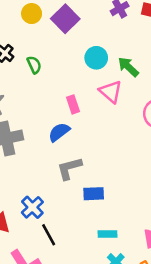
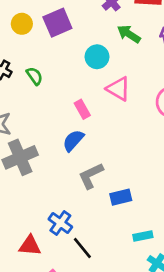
purple square: (65, 19) -> (57, 23), turned 32
green arrow: (128, 67) -> (129, 34), moved

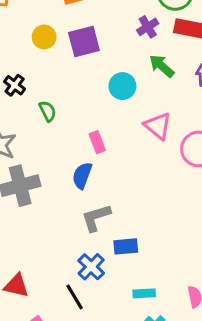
green semicircle: (35, 76) -> (48, 111), moved
pink triangle: (118, 89) -> (158, 126), moved
blue semicircle: (73, 140) -> (82, 176), turned -30
blue cross: (60, 223) -> (91, 267), moved

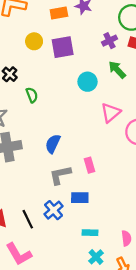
pink triangle: (158, 126) -> (111, 113), turned 35
pink rectangle: (97, 142) -> (89, 165), moved
black line: (75, 297) -> (28, 219), moved

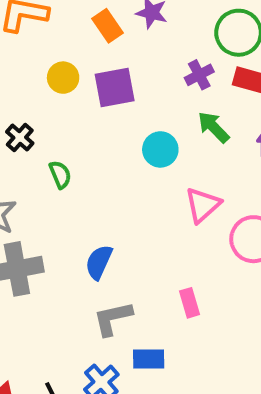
orange rectangle: (59, 13) -> (108, 26), turned 66
pink rectangle: (89, 165) -> (189, 303), moved

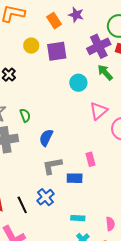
purple cross: (199, 75) -> (99, 46), size x1.6
green semicircle: (60, 175) -> (25, 115), moved
blue rectangle: (149, 359) -> (75, 178), moved

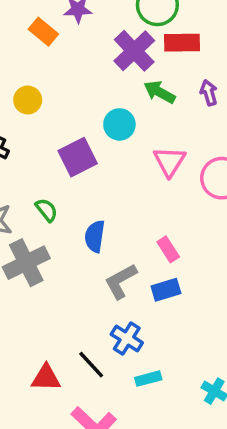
yellow circle: (31, 46) -> (28, 100), moved
purple square: (57, 51) -> (78, 157), moved
pink rectangle: (90, 159) -> (168, 249), moved
cyan rectangle: (78, 218) -> (148, 379), moved

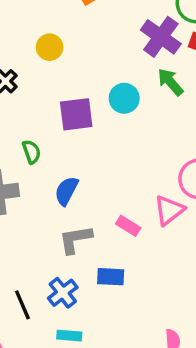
purple cross: (134, 51) -> (161, 37), turned -30
pink triangle: (170, 161) -> (169, 210), moved
pink rectangle: (168, 249) -> (128, 226), turned -45
blue rectangle: (166, 290) -> (111, 277), moved

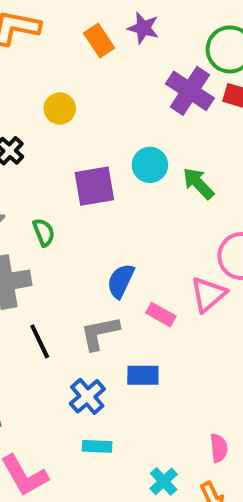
green arrow: (170, 82) -> (198, 183), moved
blue semicircle: (66, 191) -> (121, 281), moved
black line: (22, 305) -> (40, 341), moved

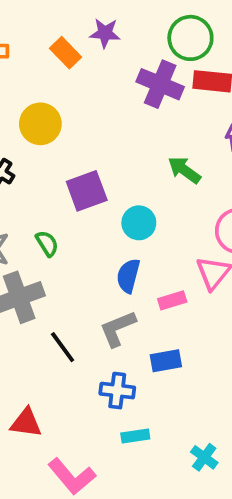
yellow circle: (60, 109) -> (40, 124), size x1.4
cyan circle: (150, 165) -> (139, 223), moved
pink rectangle: (161, 315) -> (172, 300), turned -36
blue cross: (87, 396) -> (117, 391), turned -32

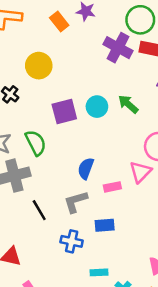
cyan circle: (139, 223) -> (97, 107), moved
green semicircle: (47, 243) -> (36, 143), size x1.5
cyan rectangle: (135, 436) -> (99, 272), moved

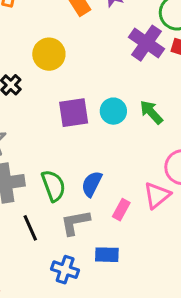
green semicircle: (36, 143) -> (53, 186), moved
pink rectangle: (112, 187) -> (121, 210), turned -56

